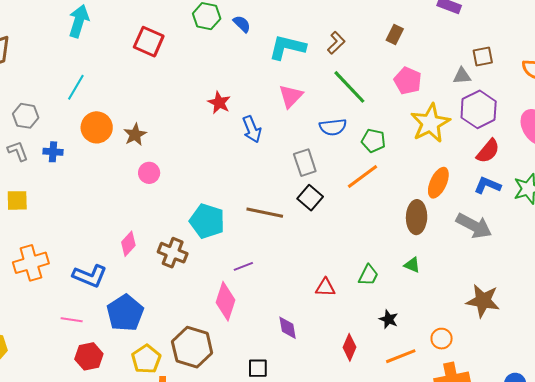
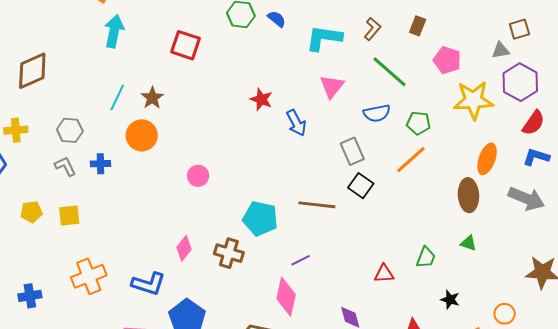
brown rectangle: (395, 35) -> (418, 26), moved
yellow star: (430, 123) -> (473, 100), turned 30
brown star: (135, 135) -> (152, 98), moved

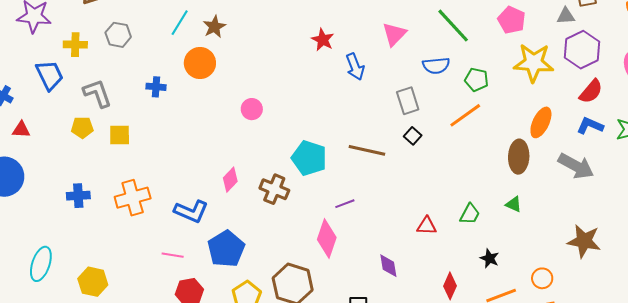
gray hexagon: (70, 130) -> (118, 35), moved
gray L-shape: (65, 166) -> (97, 93), moved, size x1.4
black square: (361, 186) -> (413, 136), size x0.7
blue cross: (30, 296) -> (78, 196), moved

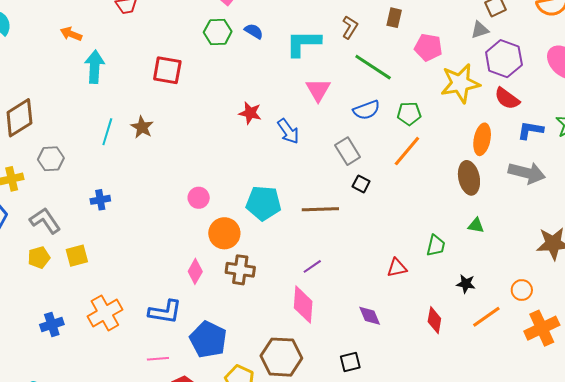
orange circle: (200, 63) -> (224, 233), moved
red semicircle: (591, 91) -> (507, 99), moved, turned 100
cyan pentagon: (309, 158) -> (263, 203), moved

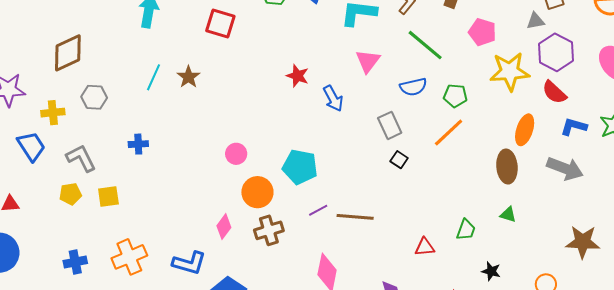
brown line: (320, 209) -> (355, 217), moved
purple line: (312, 266) -> (318, 210), moved
brown cross: (240, 270) -> (269, 230), turned -32

